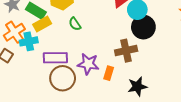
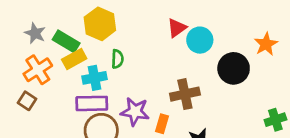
green semicircle: (75, 24) -> (117, 59), turned -144
black circle: (143, 27) -> (234, 68), moved
cyan cross: (29, 41) -> (94, 78), moved

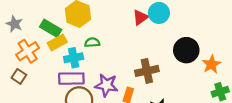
gray star: (35, 33) -> (15, 24), moved
cyan circle: (200, 40) -> (159, 13), moved
orange star: (266, 44) -> (211, 64), moved
green semicircle: (117, 59) -> (92, 42), turned -96

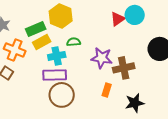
green rectangle: (51, 28) -> (36, 29), turned -54
orange cross: (28, 51) -> (15, 50), turned -35
purple star: (106, 85) -> (102, 58), moved

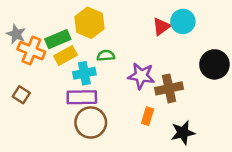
orange cross: (15, 50) -> (31, 51), moved

